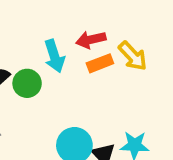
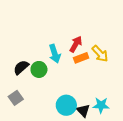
red arrow: (91, 40) -> (76, 44), turned 133

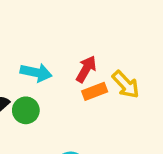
cyan arrow: (55, 54) -> (36, 72), moved, turned -60

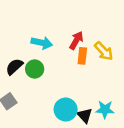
orange rectangle: (95, 91) -> (82, 56), turned -63

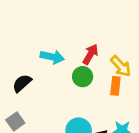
orange rectangle: (82, 56) -> (115, 86), moved
green circle: (35, 69) -> (83, 77), moved

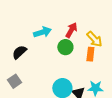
cyan arrow: (52, 57) -> (42, 32), turned -30

